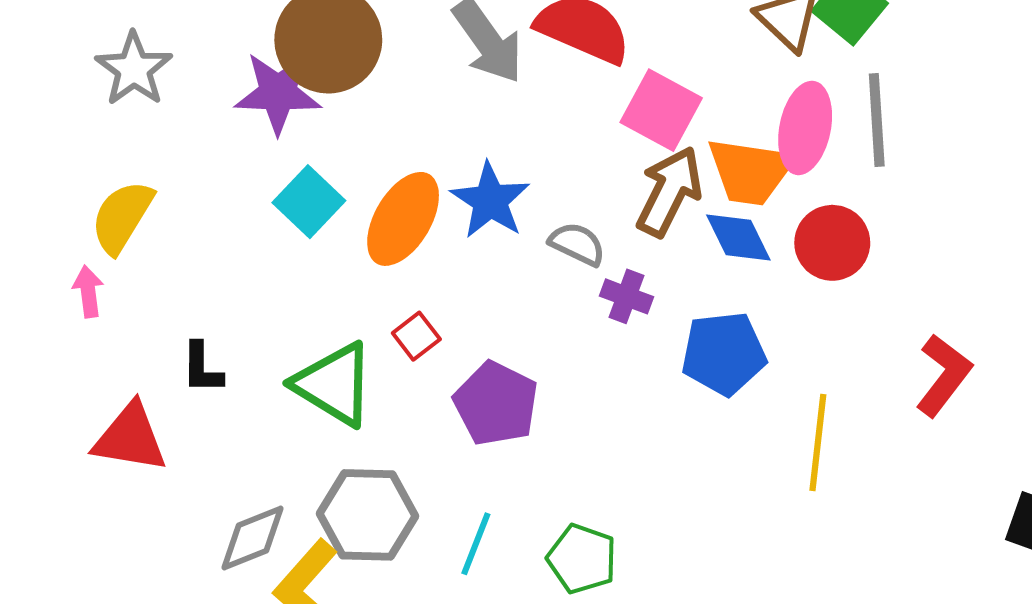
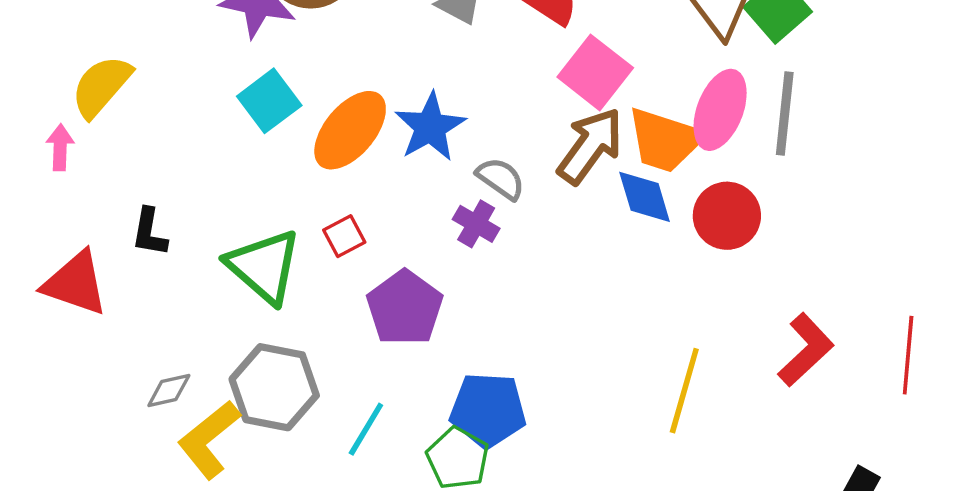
purple cross: (626, 296) -> (476, 224), moved
blue pentagon: (724, 353) -> (488, 410), moved
gray diamond: (253, 538) -> (169, 390), size x0.7

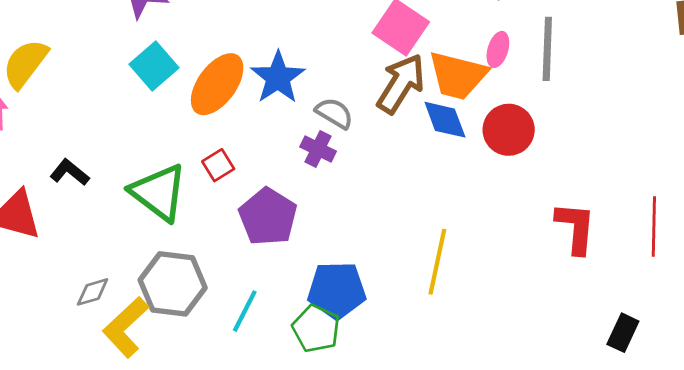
pink ellipse: (720, 110) -> (498, 49), size x0.6
black L-shape: (149, 232) -> (70, 172), turned 123
red L-shape: (806, 350) -> (576, 228), turned -38
yellow line: (684, 391) -> (437, 262), moved

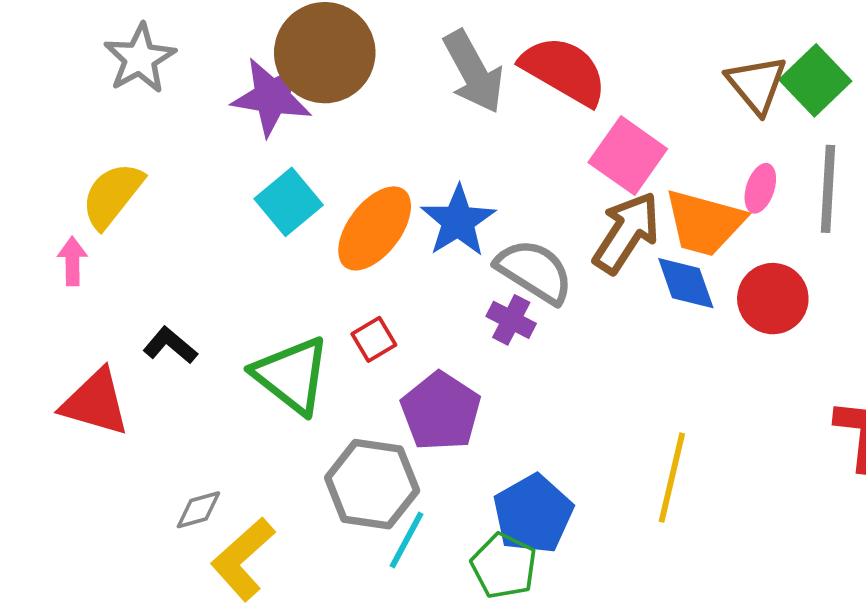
gray semicircle: (334, 113) -> (534, 271), size x1.5
gray hexagon: (173, 284) -> (372, 484), moved
blue pentagon: (337, 290) -> (533, 514), turned -30

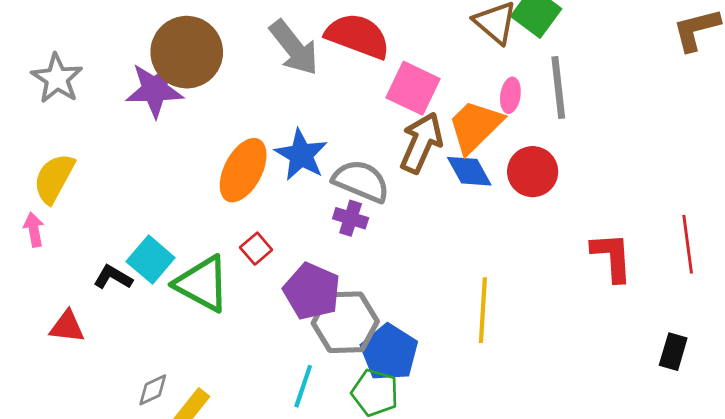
cyan square: (289, 202) -> (151, 260), moved
orange trapezoid: (704, 223) -> (475, 126), turned 130
red triangle: (95, 403) -> (67, 327), size x0.7
gray hexagon: (372, 484) -> (345, 322), moved

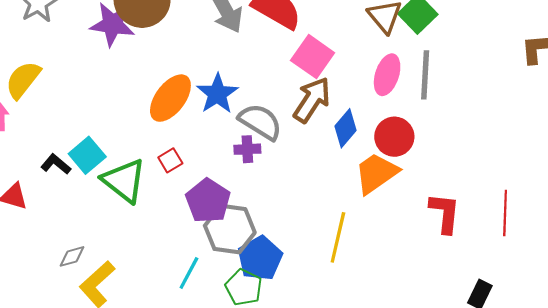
pink ellipse: (510, 95) -> (387, 75), size x1.5
orange trapezoid: (475, 126) -> (376, 173), moved
blue diamond: (469, 171) -> (345, 128), turned 60
purple cross: (351, 218) -> (247, 149), turned -30

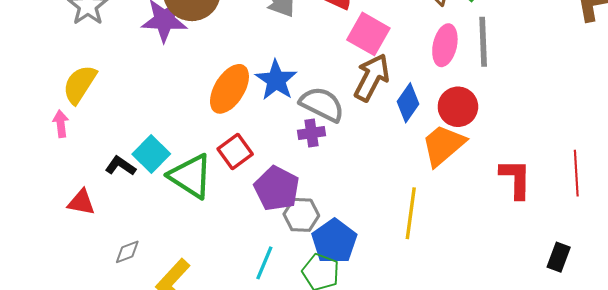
red square: (170, 160) -> (235, 151), size x1.4
gray hexagon: (230, 229) -> (301, 215), size x0.7
gray diamond: (72, 256) -> (127, 252), moved

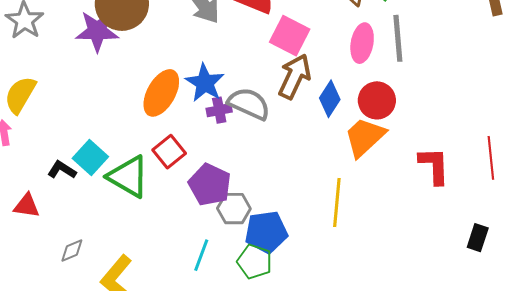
purple cross: (312, 133) -> (219, 110), moved
blue pentagon: (334, 241) -> (266, 232), turned 30

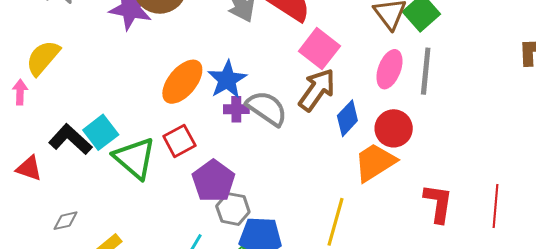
black L-shape: (62, 170) -> (70, 139), size x1.5

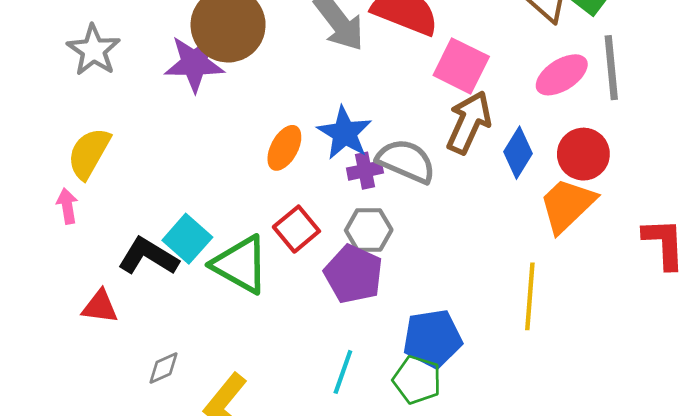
pink ellipse: (389, 69) -> (562, 75), turned 48
orange ellipse: (182, 82) -> (284, 148), size x0.7
gray hexagon: (233, 209) -> (369, 230), moved

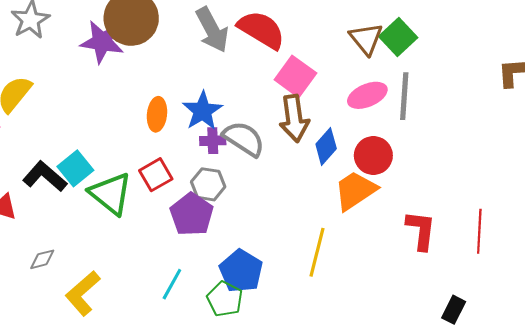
brown arrow: (469, 122) -> (294, 118), turned 138
orange ellipse: (284, 148) -> (157, 114), turned -32
blue pentagon: (432, 339) -> (241, 271), turned 30

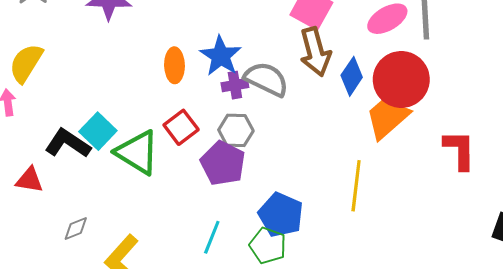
red circle: (373, 155) -> (401, 79), size x1.4

